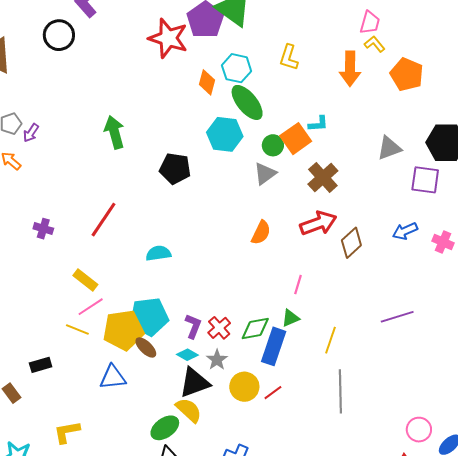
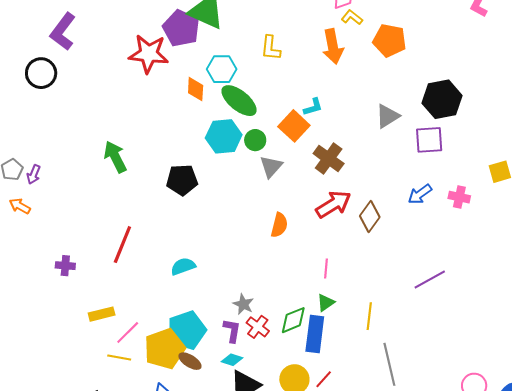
green circle: (273, 145) -> (255, 140), moved
yellow rectangle: (85, 280) -> (102, 314), moved, turned -40
gray star: (217, 360) -> (243, 304), moved

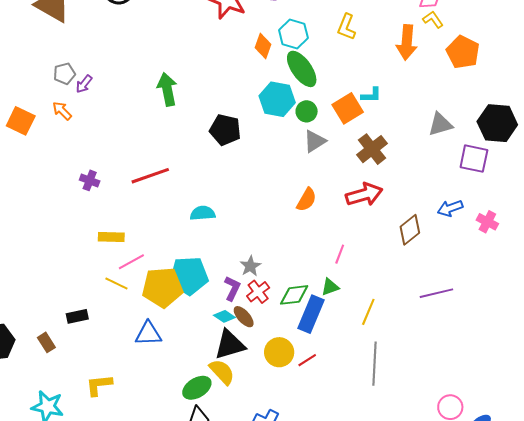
brown diamond: (370, 217) -> (410, 230), moved
red line: (122, 245) -> (150, 176), turned 33
brown ellipse: (190, 361) -> (244, 317), moved

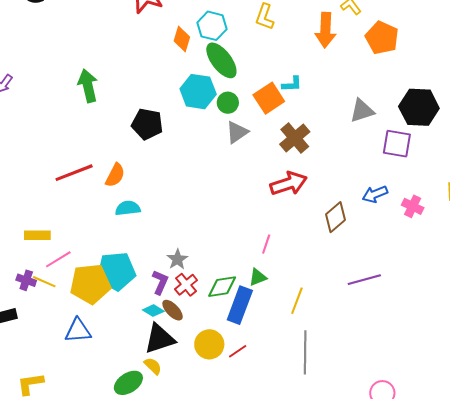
purple cross: (90, 180) -> (26, 280), moved
orange semicircle: (306, 200) -> (115, 175), moved
yellow semicircle: (222, 372) -> (153, 366), size x0.7

